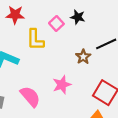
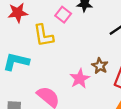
brown star: (83, 57) -> (100, 66), moved

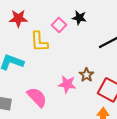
pink star: (80, 79) -> (67, 84), turned 30

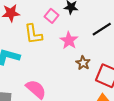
pink star: (67, 84) -> (69, 40), moved, turned 30

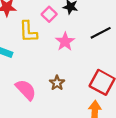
brown star: (83, 63) -> (57, 83), moved

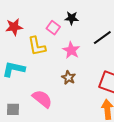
brown star: (57, 83) -> (69, 78), moved

